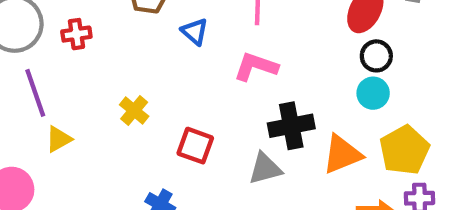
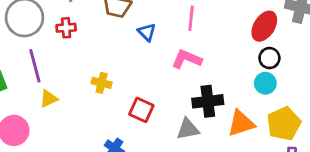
yellow cross: (134, 110) -> (102, 83), turned -30

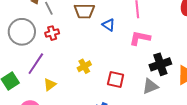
purple line: (35, 66) -> (36, 64), turned 60
yellow cross: (102, 83) -> (84, 66), turned -32

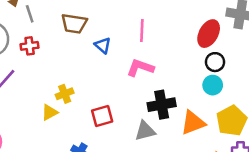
red square: (116, 79) -> (102, 116), turned -36
yellow triangle: (50, 84) -> (50, 112), moved

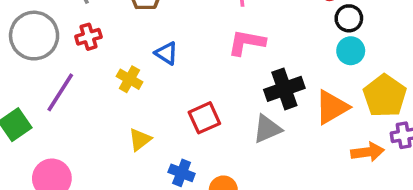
blue triangle: (103, 45) -> (166, 53), moved
yellow cross: (65, 94) -> (129, 79), moved, turned -30
yellow triangle: (50, 112) -> (140, 140), moved

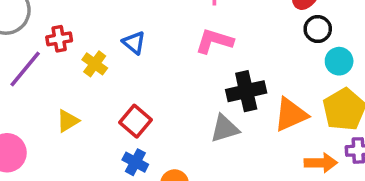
red cross: (88, 37) -> (59, 39), moved
cyan circle: (351, 51) -> (339, 61), moved
red square: (204, 118) -> (136, 121), moved, turned -32
yellow triangle: (140, 140) -> (68, 121), moved

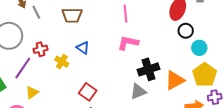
yellow triangle: (68, 121) -> (32, 93), moved

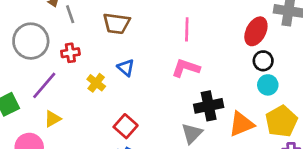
cyan circle: (199, 48) -> (268, 85), moved
red cross: (40, 49) -> (70, 53), moved
gray triangle: (138, 92) -> (192, 133), turned -30

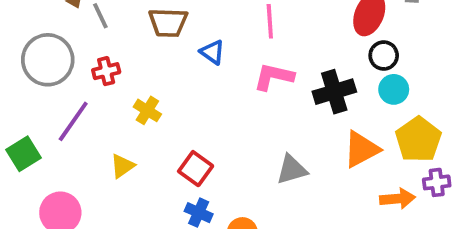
blue triangle: (126, 68) -> (212, 52), moved
black cross: (209, 106) -> (334, 92), moved
yellow triangle: (53, 119) -> (122, 166), moved
gray triangle: (192, 133) -> (292, 170), turned 35

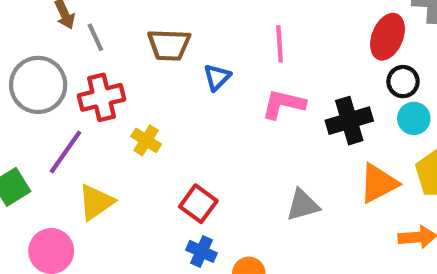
blue triangle: (212, 52) -> (217, 77), turned 40
red cross: (106, 71) -> (102, 97), size x1.5
yellow triangle: (122, 166) -> (96, 202), moved, size x1.4

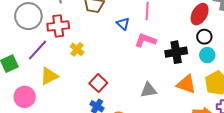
blue triangle: (217, 77) -> (123, 24), moved, turned -40
orange triangle: (378, 183) -> (186, 84), turned 40

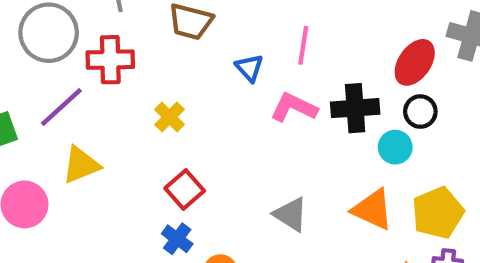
yellow cross: (77, 49) -> (169, 117), moved
black cross: (176, 52) -> (355, 108), moved
cyan circle: (207, 55) -> (395, 147), moved
gray triangle: (149, 90) -> (291, 214), turned 36

